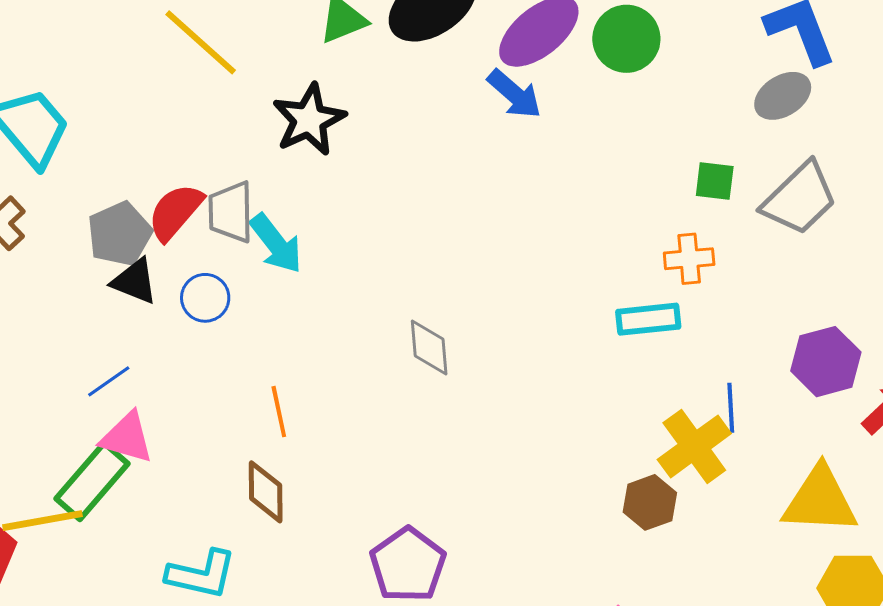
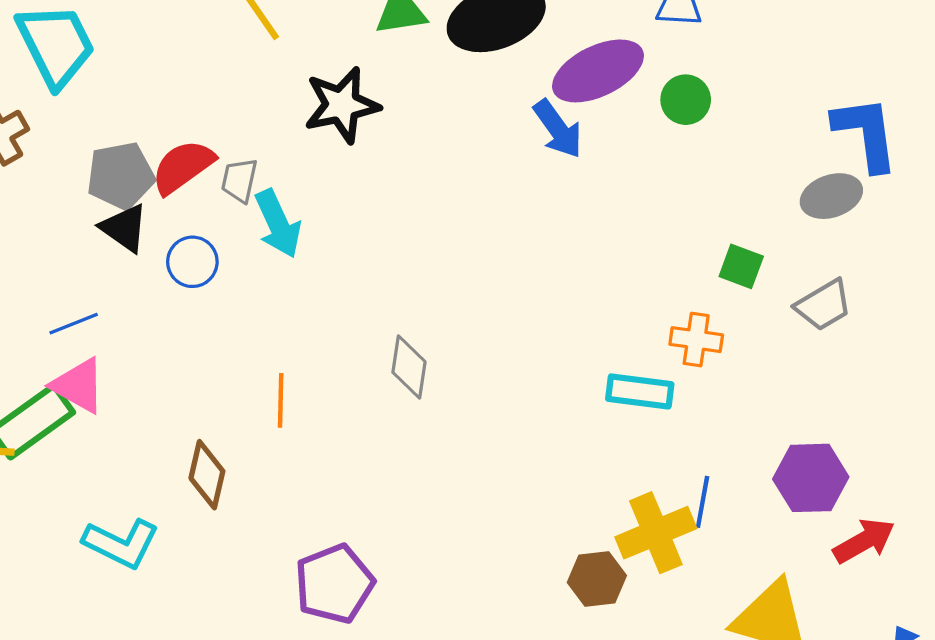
green circle: (626, 39) -> (686, 100), size x0.7
gray trapezoid: (799, 199) -> (824, 305), size x0.7
gray trapezoid: (231, 212) -> (239, 180), size x0.7
orange line: (279, 412) -> (281, 400), moved

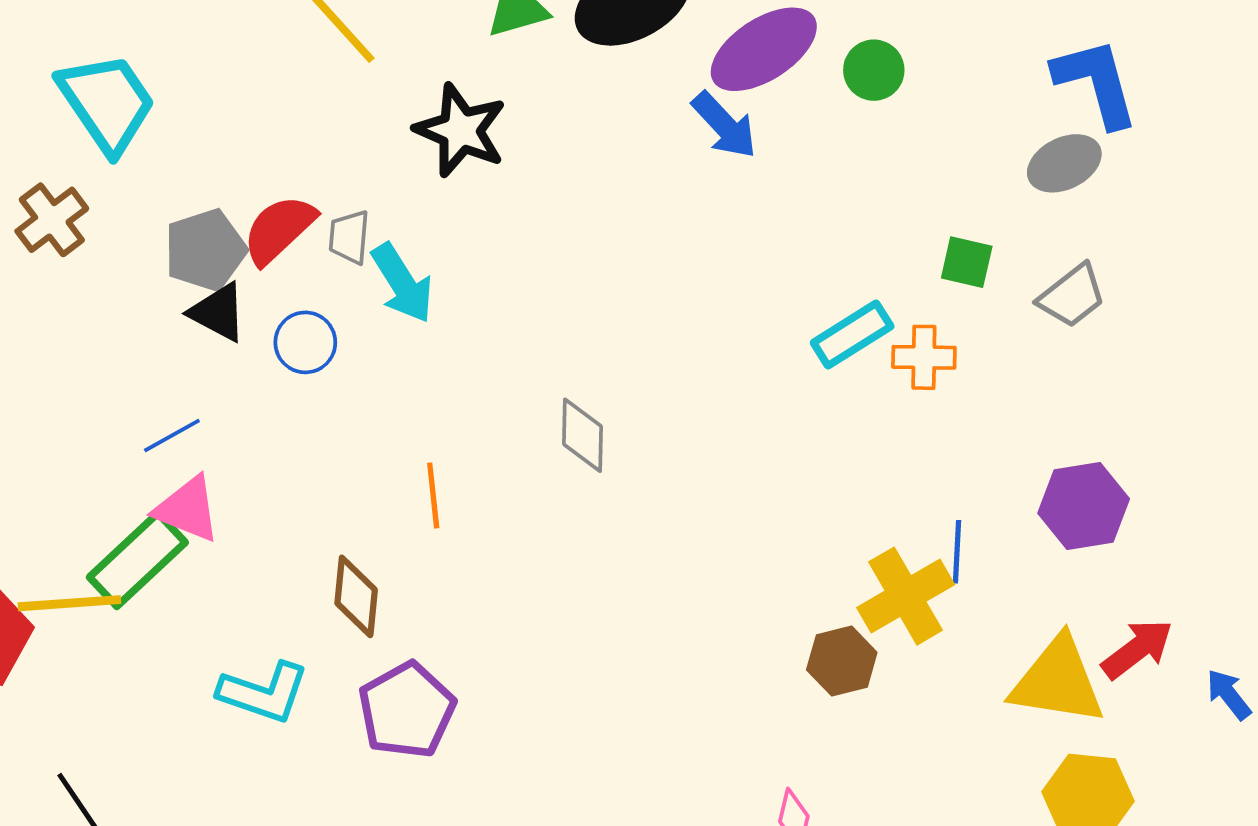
black star: (342, 105) -> (461, 130), turned -30
cyan rectangle: (640, 391) -> (852, 334), moved, turned -32
red arrow: (864, 541) -> (1137, 649), moved
purple pentagon: (334, 584) -> (407, 710), moved

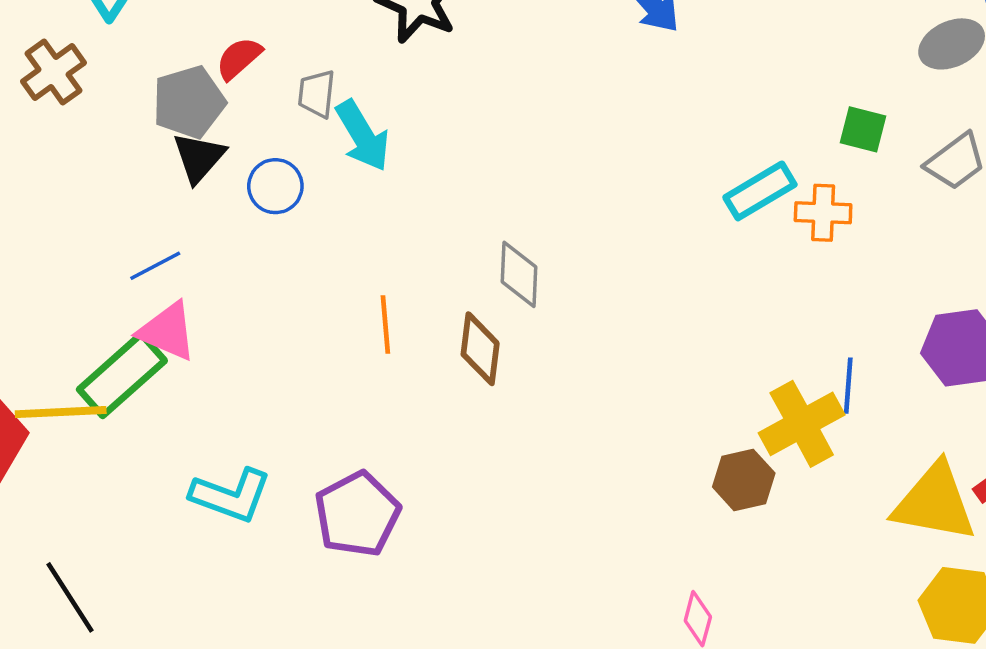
red semicircle: (279, 229) -> (239, 58), moved, size x0.7
black triangle: (218, 312) -> (199, 157), turned 42
brown diamond: (356, 596) -> (480, 349), moved

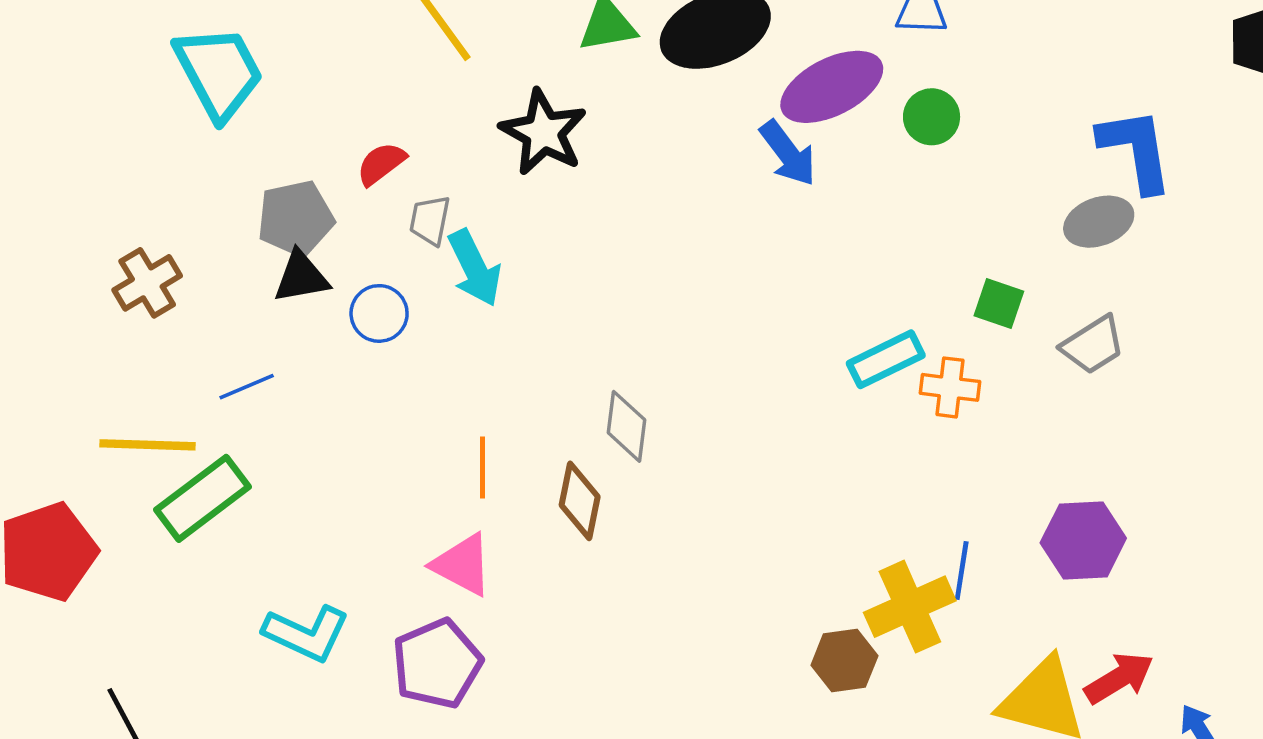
red semicircle: (239, 58) -> (381, 164), moved
brown cross: (53, 72) -> (147, 283), moved
black triangle: (199, 157) -> (301, 277), turned 34
pink triangle: (167, 331) -> (462, 565), moved
yellow line: (61, 412) -> (148, 445), moved

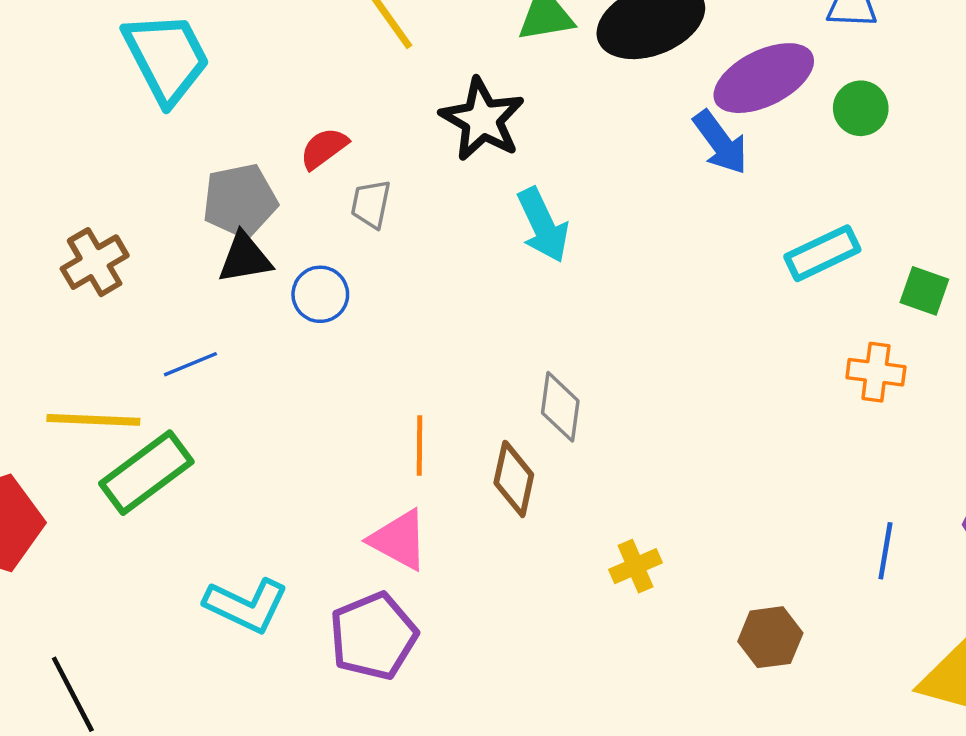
cyan arrow: (475, 268) -> (543, 225), moved
cyan rectangle: (886, 359) -> (822, 253), moved
yellow cross: (910, 607) -> (635, 566), moved, size x0.6

